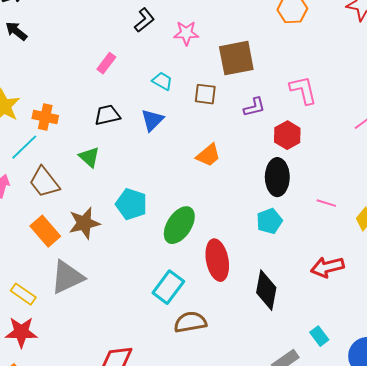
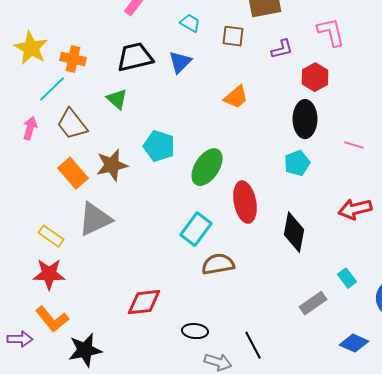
black trapezoid: (107, 115) -> (135, 57), size x1.4

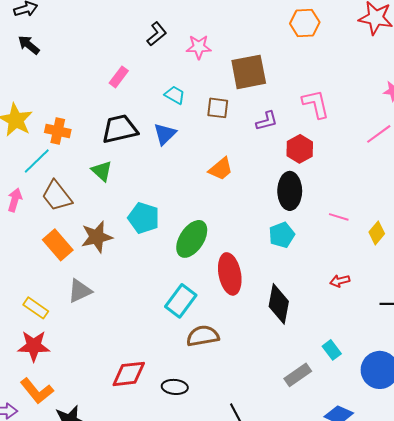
red arrow: (355, 209) -> (340, 281), size x0.6
gray triangle: (95, 219) -> (80, 291), size x0.7
black ellipse: (195, 331) -> (175, 387), moved

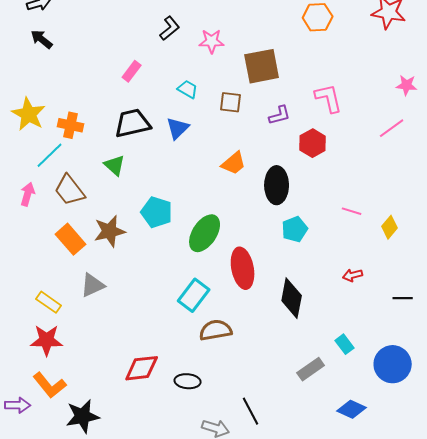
black ellipse: (290, 191) -> (277, 185), moved

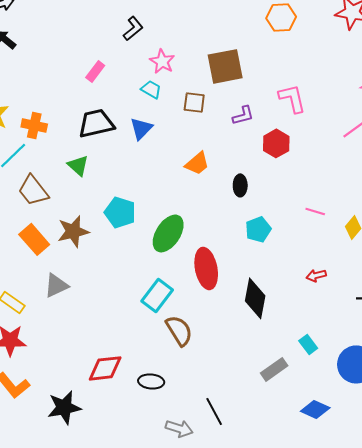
pink star: (212, 41) -> (162, 61), moved, turned 30
black ellipse: (277, 185) -> (240, 185), size x0.6
brown semicircle: (216, 330) -> (179, 330), turned 68
black star: (83, 416) -> (64, 407), moved

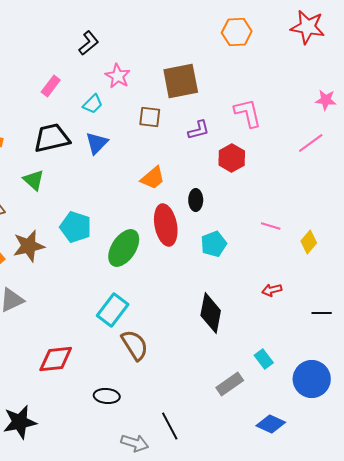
cyan trapezoid: (151, 89) -> (93, 104), moved, turned 105
red ellipse: (206, 268) -> (166, 225), moved
red diamond: (105, 368) -> (56, 359), moved

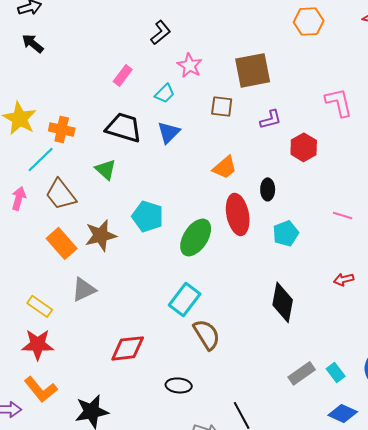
pink L-shape: (248, 113) -> (339, 102), moved
black trapezoid: (52, 138) -> (124, 127), turned 30
cyan rectangle: (264, 359) -> (336, 372), moved

